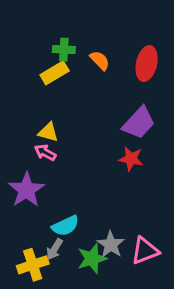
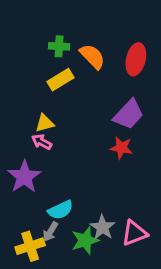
orange semicircle: (100, 60) -> (92, 56), size x1.4
yellow rectangle: (55, 73) -> (60, 80), moved
yellow triangle: (48, 132) -> (45, 123), turned -30

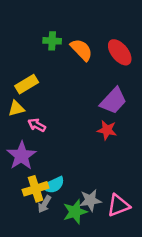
red ellipse: (136, 59) -> (120, 52), turned -52
yellow rectangle: (60, 80) -> (27, 84), moved
yellow triangle: (45, 123) -> (16, 108), moved
gray star: (103, 227) -> (90, 200), turned 30
yellow cross: (30, 246) -> (36, 189), moved

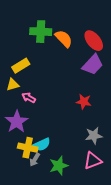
green cross: (52, 41) -> (41, 32), size x1.5
purple trapezoid: (113, 101) -> (93, 65), moved
yellow cross: (36, 189) -> (28, 148), turned 30
gray star: (90, 200) -> (94, 136), moved

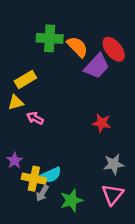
purple trapezoid: (93, 65) -> (97, 66), moved
purple star: (17, 122) -> (15, 161), moved, size x0.6
pink triangle: (93, 161) -> (112, 194), turned -30

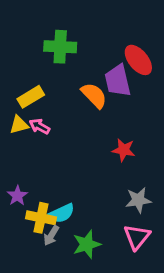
orange semicircle: (77, 47) -> (94, 95), moved
purple trapezoid: (97, 66) -> (118, 81), turned 124
pink arrow: (35, 118) -> (40, 126), moved

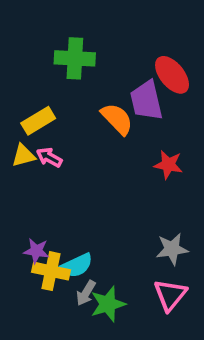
red star: (124, 150) -> (168, 165), moved
purple star: (17, 196) -> (36, 251), moved, turned -30
gray arrow: (51, 235) -> (86, 293), moved

